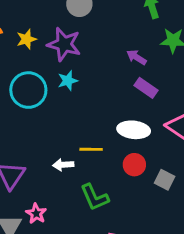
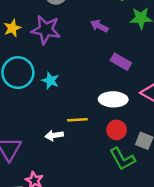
purple arrow: (136, 57) -> (99, 26), moved
cyan star: (68, 81) -> (50, 81), moved, turned -30
green L-shape: (95, 197) -> (122, 159), moved

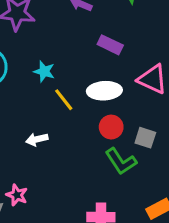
cyan star: (50, 81) -> (44, 71), moved
yellow line: (77, 120) -> (64, 100), moved, turned 60

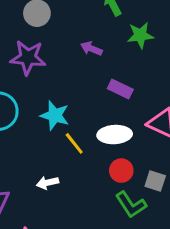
cyan star: (44, 71) -> (55, 115), size x1.4

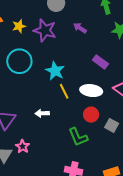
purple arrow: (91, 48) -> (80, 28), moved
green L-shape: (131, 205) -> (78, 137), moved

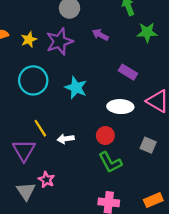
purple star: (45, 30) -> (59, 41), turned -30
yellow line: (64, 91) -> (40, 128), moved
red circle: (91, 115) -> (105, 136), moved

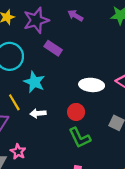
purple rectangle: (128, 72) -> (53, 48), moved
cyan star: (76, 88) -> (34, 82), moved

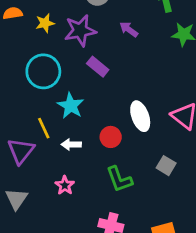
white ellipse: (92, 85) -> (140, 116), turned 60
red circle: (76, 112) -> (111, 137), moved
pink star: (18, 152) -> (65, 185), moved

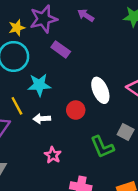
yellow star: (45, 23) -> (17, 28), moved
cyan star: (71, 106) -> (39, 85), turned -30
green L-shape: (119, 179) -> (102, 147), moved
pink star: (65, 185) -> (53, 155), moved

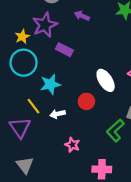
green L-shape: (102, 147) -> (115, 130), turned 80

